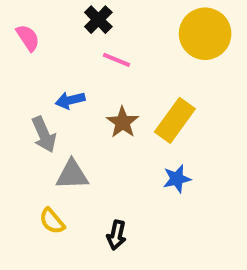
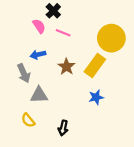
yellow circle: (205, 34) -> (111, 38), moved
pink semicircle: (28, 38) -> (39, 26), moved

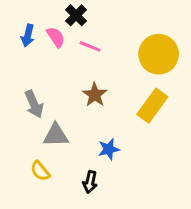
blue arrow: (38, 55) -> (28, 36), moved, turned -64
yellow rectangle: (95, 66) -> (152, 106), moved
blue star: (96, 97) -> (109, 149), moved

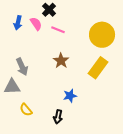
gray triangle: (56, 135) -> (12, 87), moved

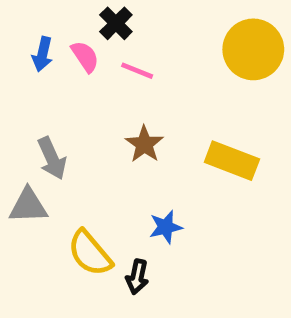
yellow circle: (102, 35) -> (253, 49), moved
yellow rectangle: (98, 68) -> (232, 161), turned 75
yellow semicircle: (26, 110) -> (90, 253), moved, size x1.5

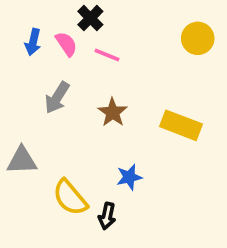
yellow circle: (253, 49) -> (198, 38), size x0.7
gray arrow: (52, 158) -> (57, 98), moved, turned 56

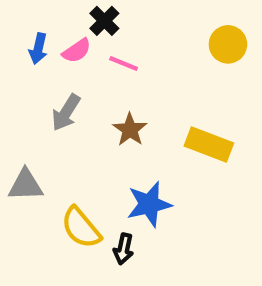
pink semicircle: (66, 44) -> (77, 51), turned 90
blue star: (129, 177) -> (149, 204), size x1.5

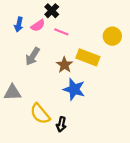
yellow circle: (228, 44) -> (112, 36), moved
yellow rectangle: (209, 145) -> (88, 57), moved
blue star: (149, 204) -> (74, 89), moved, turned 30

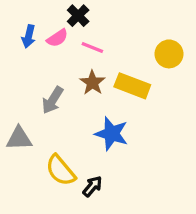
gray arrow: (33, 56) -> (53, 100), moved
brown star: (64, 65) -> (92, 83), moved
black arrow: (61, 124) -> (92, 186), turned -152

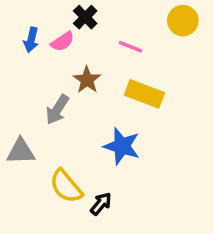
pink line: (92, 48) -> (131, 47), moved
yellow circle: (169, 54) -> (183, 21), moved
brown star: (92, 83) -> (87, 80), moved

